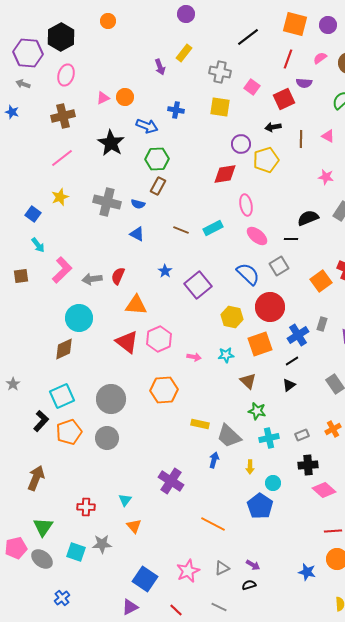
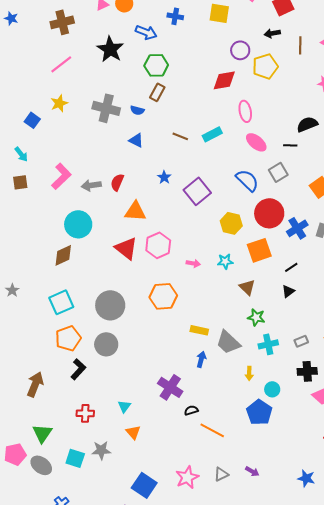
cyan arrow: (38, 245) -> (21, 154), moved
blue cross: (298, 335) -> (297, 228), moved
black L-shape: (41, 421) -> (78, 369), moved
blue arrow: (214, 460) -> (201, 359), moved
black semicircle: (249, 585) -> (191, 410), moved

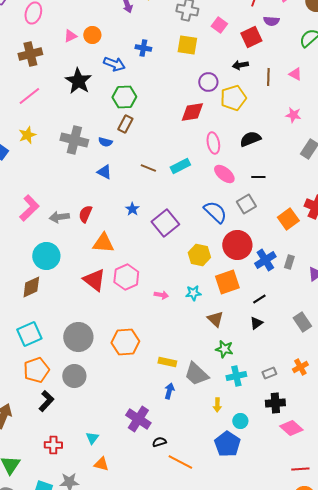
black semicircle: (307, 124) -> (250, 139), moved
orange hexagon: (163, 296) -> (125, 342), moved
orange triangle: (133, 432) -> (101, 464), turned -35

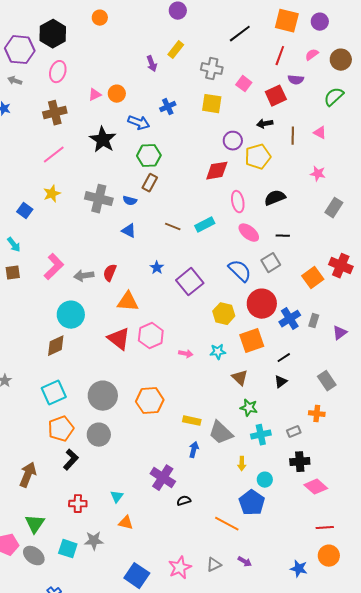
blue cross: (143, 48) -> (168, 107), turned -35
orange cross: (300, 367) -> (317, 414), moved, turned 35
orange line: (180, 462) -> (227, 524), moved

